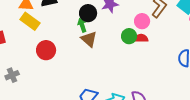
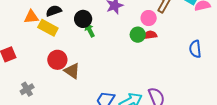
black circle: (88, 13) -> (83, 19), moved
yellow rectangle: (30, 21) -> (48, 28), moved
brown triangle: (89, 39) -> (72, 71), moved

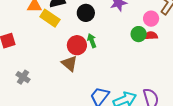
green arrow: (90, 30) -> (92, 41), moved
red circle: (57, 60) -> (77, 45), moved
gray cross: (27, 89) -> (23, 77), turned -32

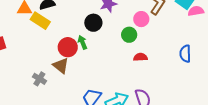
black circle: (86, 13) -> (93, 23), moved
red semicircle: (151, 36) -> (140, 57), moved
gray cross: (23, 77) -> (39, 79), moved

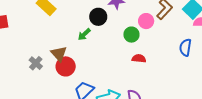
green arrow: (82, 42) -> (84, 34), turned -120
red circle: (68, 47) -> (66, 66), moved
blue semicircle: (185, 54) -> (185, 48), moved

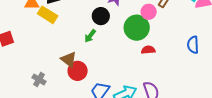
green circle: (131, 35) -> (137, 28), size x1.6
blue semicircle: (185, 48) -> (193, 45), moved
gray cross: (36, 63) -> (39, 80), moved

